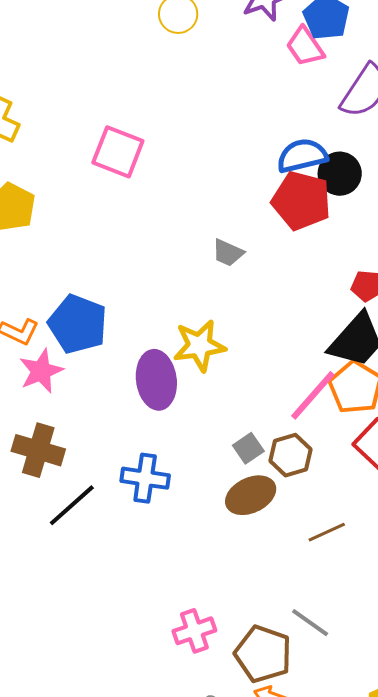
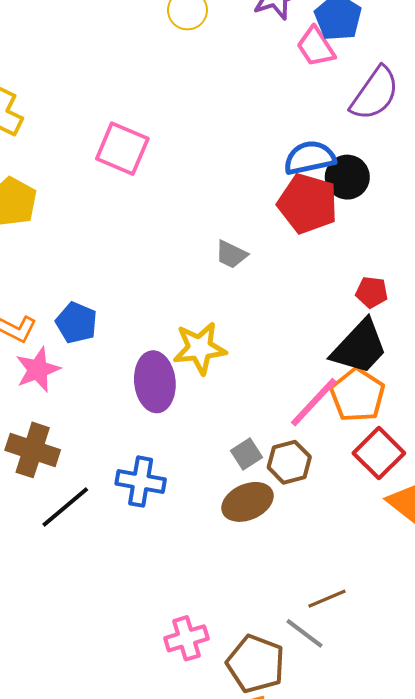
blue pentagon: (78, 324) -> (76, 323), size x0.7
brown line: (327, 532) -> (327, 599), moved

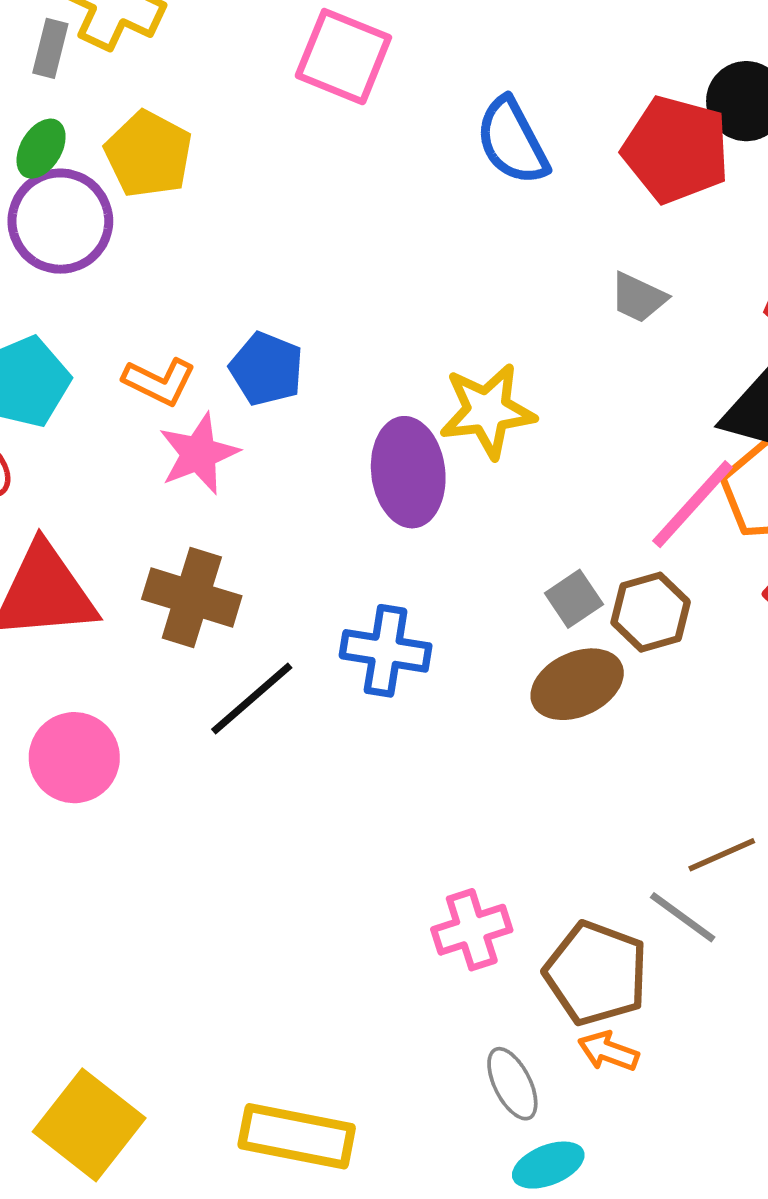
blue semicircle: (310, 158) -> (512, 141), moved, turned -105
gray trapezoid: (231, 254) -> (638, 298), moved

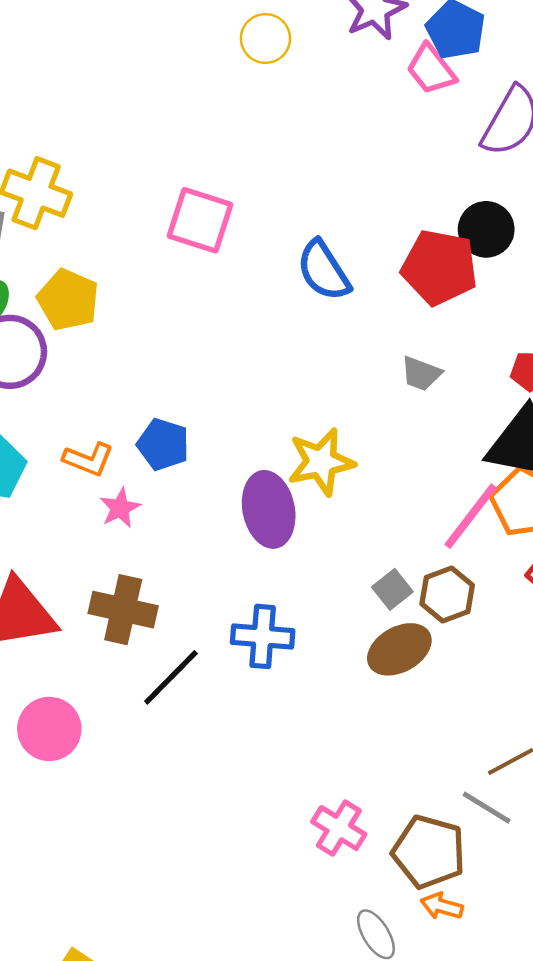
pink star: (199, 454) -> (120, 508), size x0.7
pink cross: (472, 930) -> (339, 828), turned -36

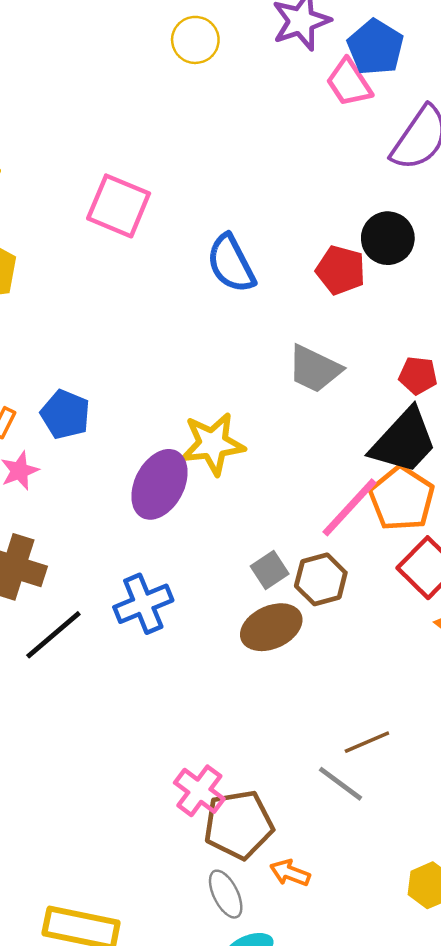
red pentagon: (439, 267) -> (341, 270), size x0.7
gray trapezoid: (421, 374) -> (314, 369), size x1.4
purple ellipse: (269, 509) -> (159, 484), turned 34
blue cross: (263, 636) -> (143, 604), turned -32
brown pentagon: (429, 852) -> (239, 825), moved, turned -30

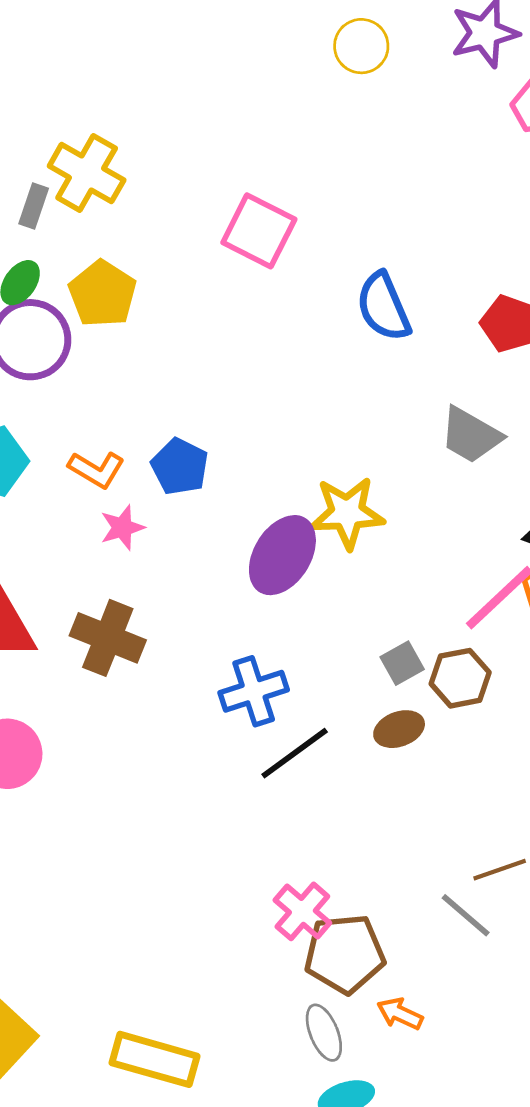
brown ellipse: (271, 627) -> (399, 729), size x0.7
black line: (53, 635) -> (295, 753), moved

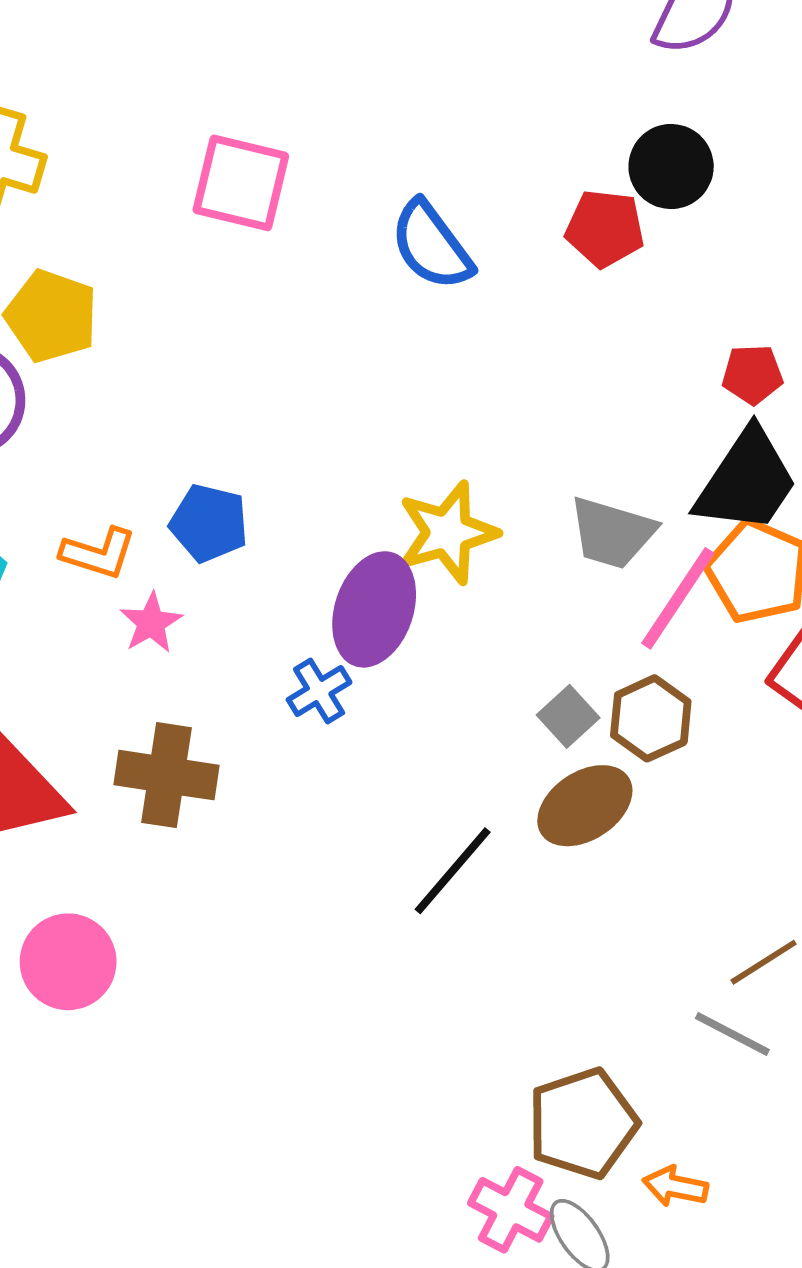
gray trapezoid: (471, 435) -> (612, 533), moved
blue cross: (254, 691) -> (319, 691), moved, size x0.7
brown ellipse: (399, 729) -> (585, 806), size x1.4
pink cross: (302, 911) -> (511, 1210), moved

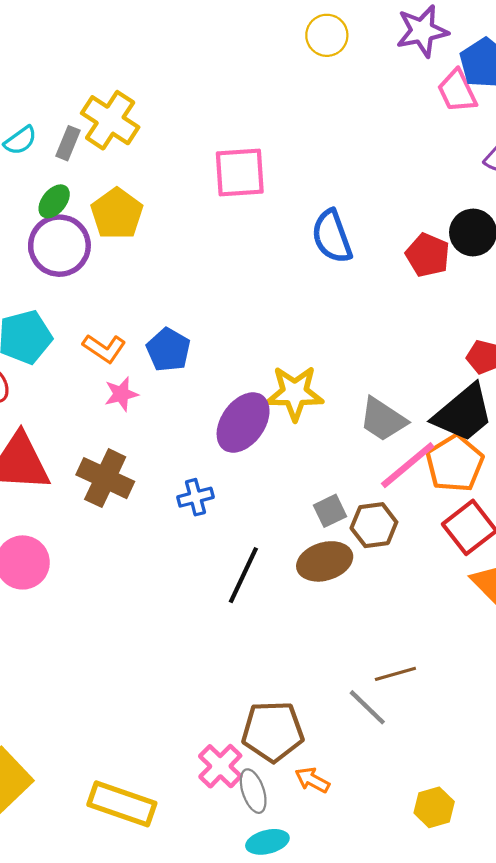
pink square: (241, 183) -> (240, 173), turned -34
blue cross: (319, 691) -> (195, 497), moved
black line: (453, 871) -> (243, 575), turned -32

